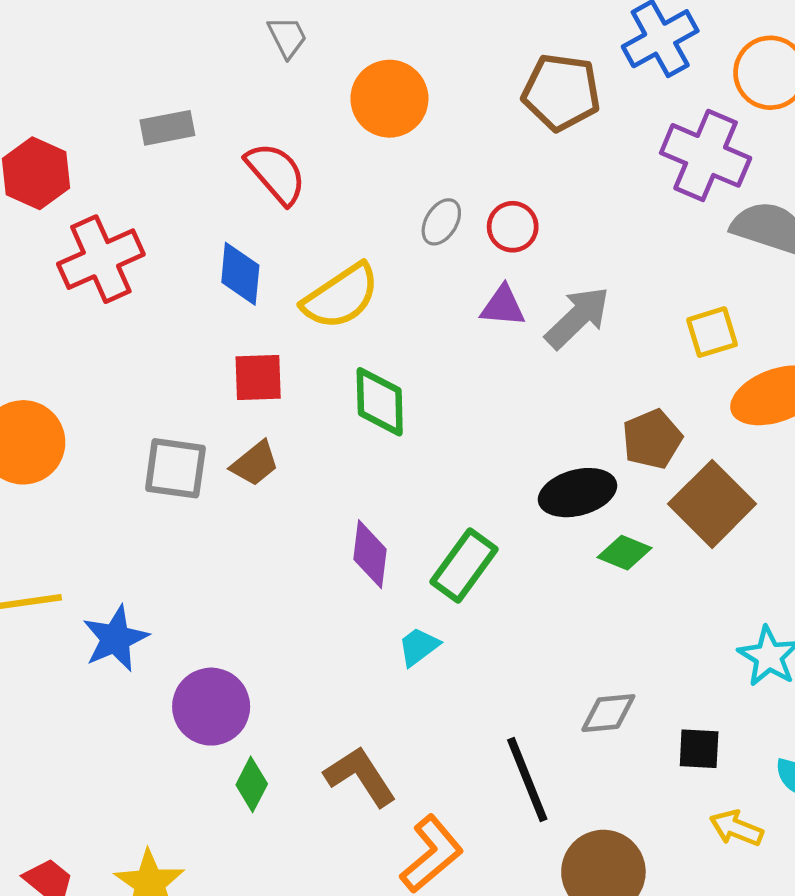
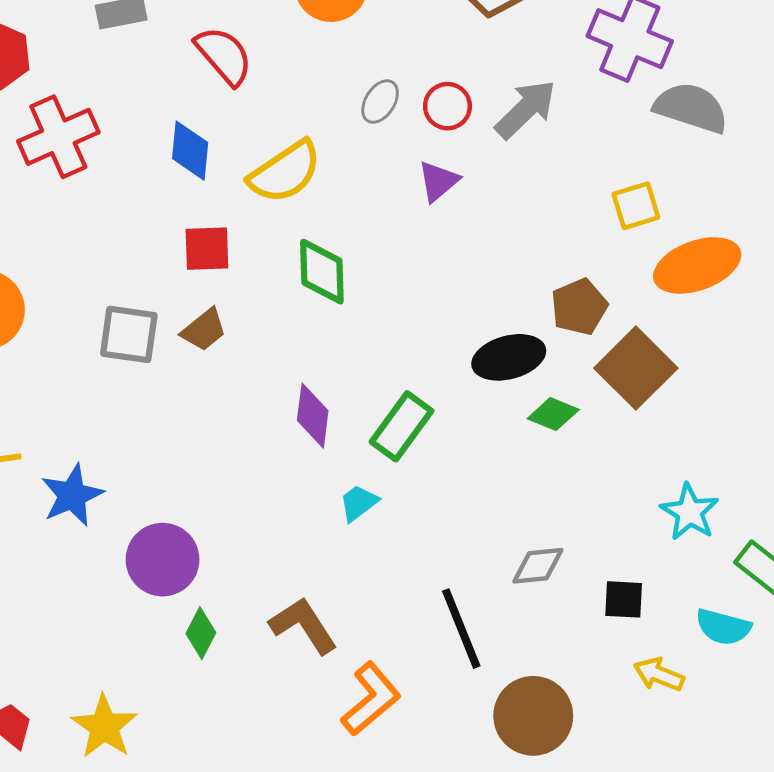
purple triangle: (503, 306) -> (438, 181), turned -45
gray arrow: (577, 318) -> (526, 109), moved

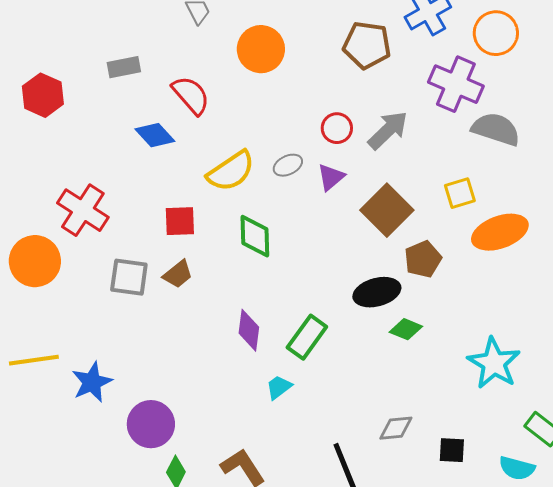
gray ellipse: (380, 102) -> (288, 165), moved, turned 32
red cross: (58, 137) -> (83, 210), moved, turned -33
blue diamond: (190, 151) -> (155, 135), moved, turned -48
brown square: (636, 368) -> (387, 210), moved
cyan star: (690, 512) -> (494, 363), moved, size x1.4

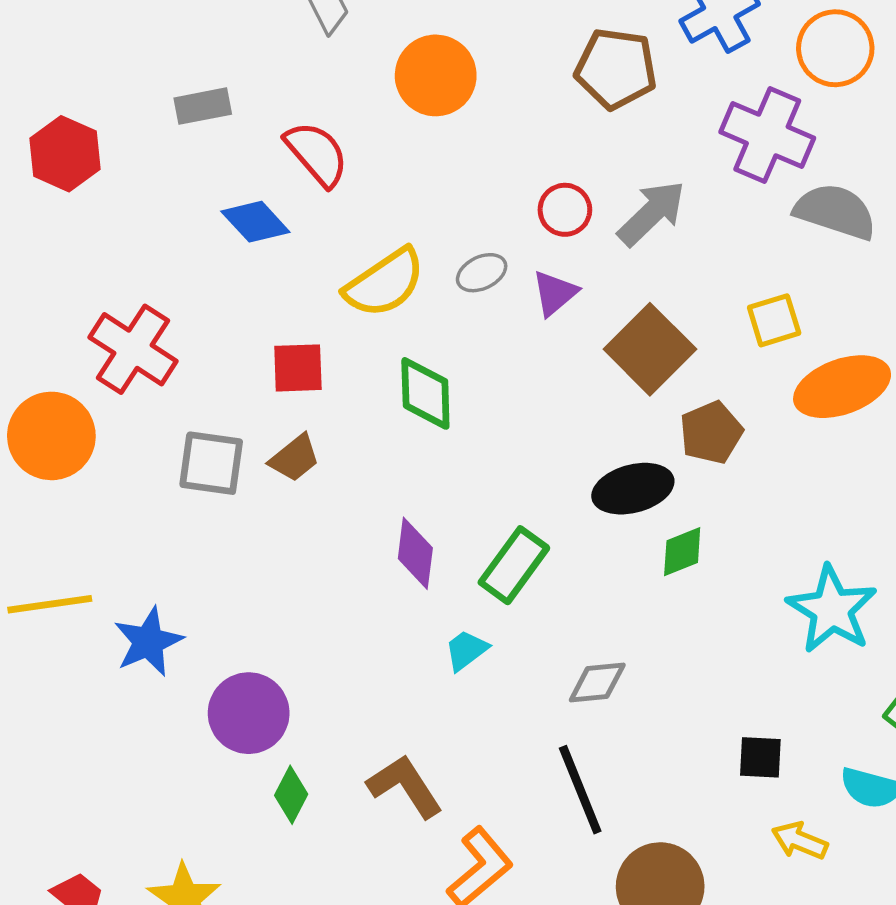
green diamond: (406, 329) -> (682, 552), turned -44
gray diamond: (396, 428) -> (597, 682), moved

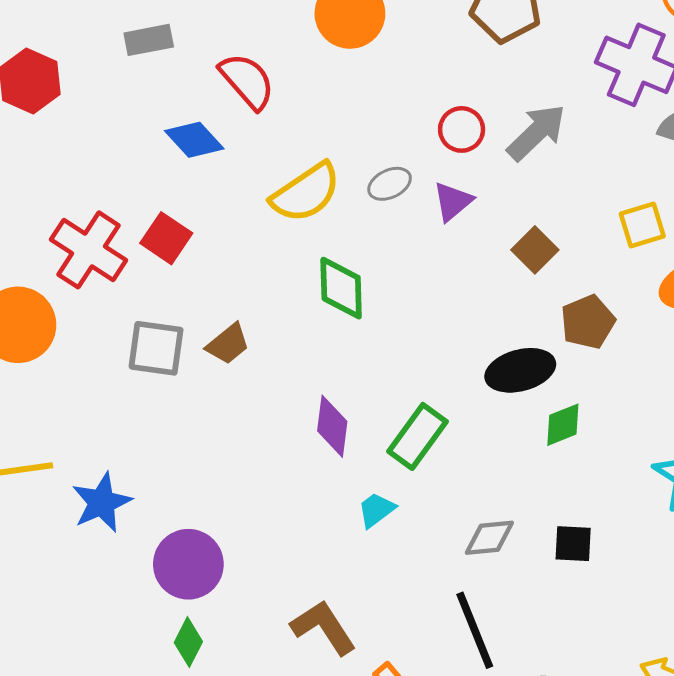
brown square: (650, 349) -> (535, 250), size x0.6
red square: (298, 368) -> (166, 238), moved, turned 36
black square: (760, 757) -> (573, 544), moved
green diamond: (291, 795) -> (188, 642), moved

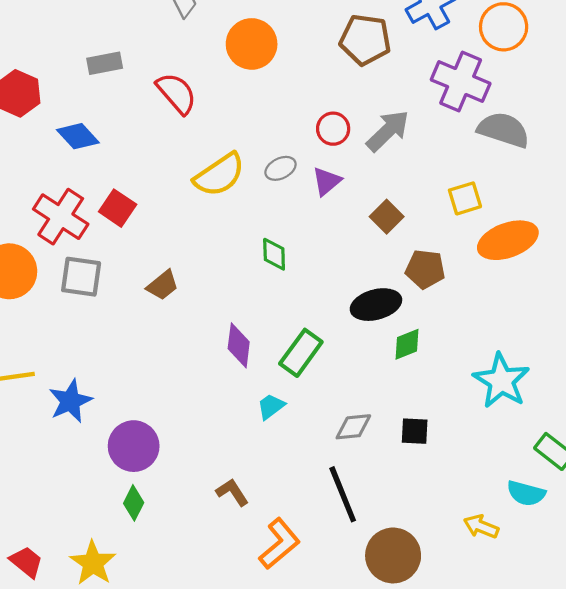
blue diamond: (194, 140) -> (78, 136), moved
green diamond: (341, 288) -> (274, 254), moved, size x0.7
brown pentagon: (588, 322) -> (425, 269), turned 30
gray square: (156, 348) -> (81, 277), moved
brown L-shape: (323, 627) -> (232, 492), size x0.7

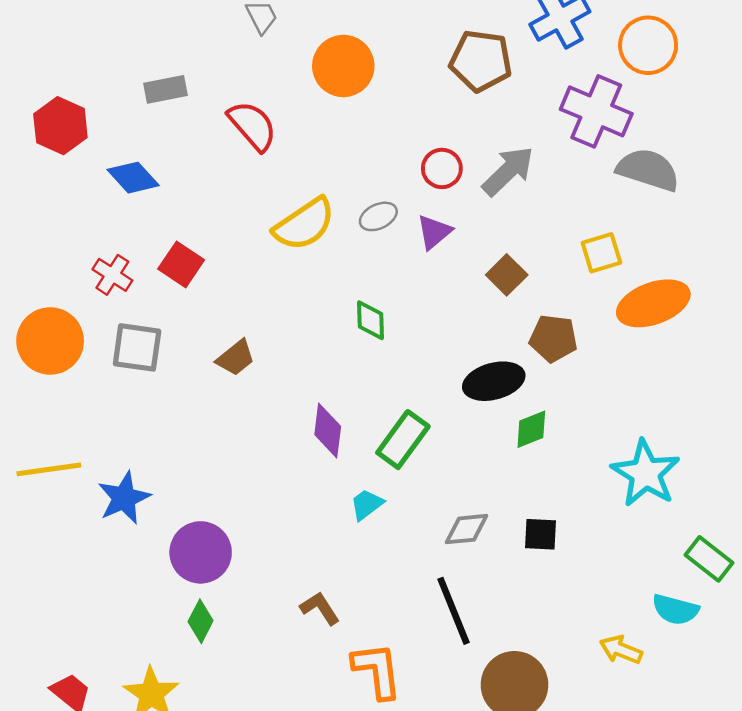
red cross: (61, 217) -> (112, 275), size x0.6
orange L-shape: (279, 544) -> (377, 670), turned -57

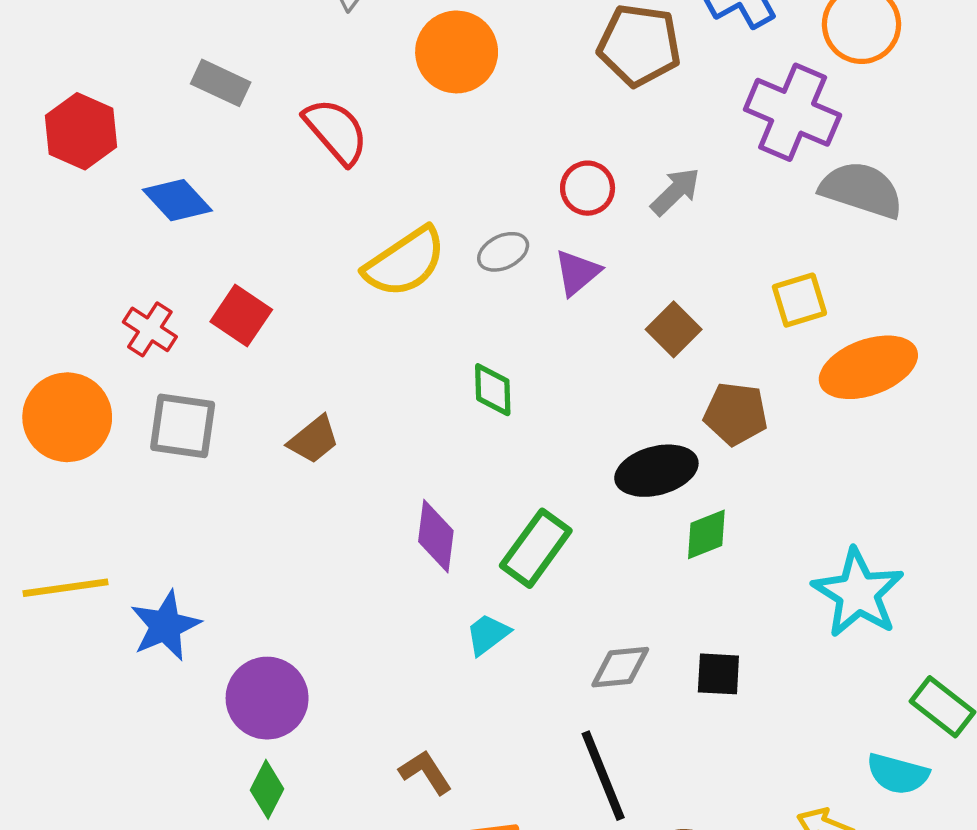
gray rectangle: (166, 89) -> (221, 83), turned 36
gray arrow: (508, 171) -> (675, 192), size x0.7

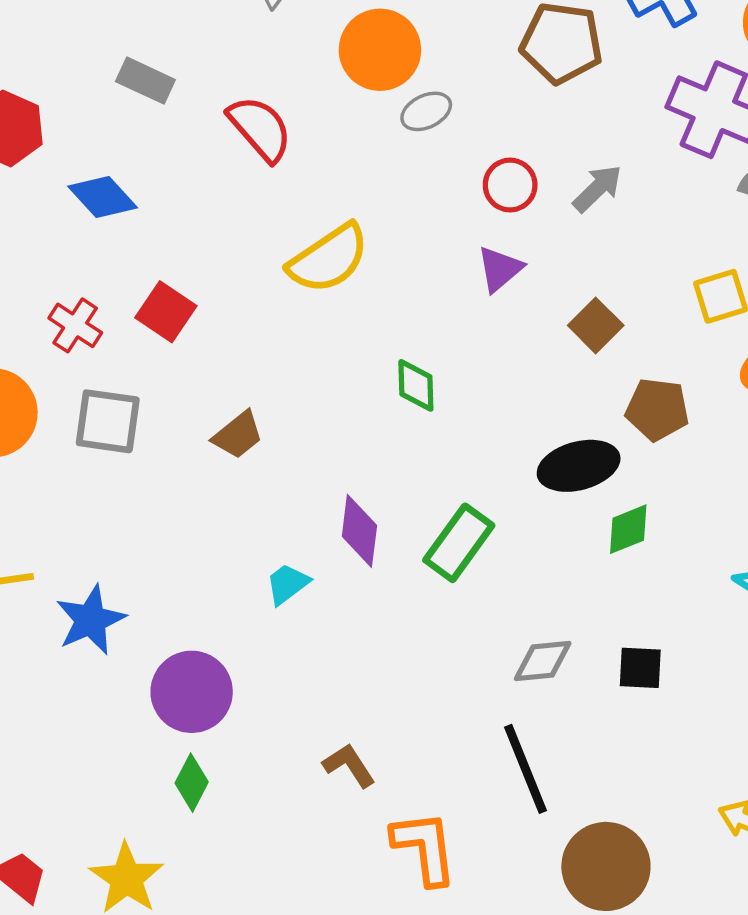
gray ellipse: (503, 252) -> (426, 111), moved
cyan trapezoid: (488, 634) -> (287, 584), moved

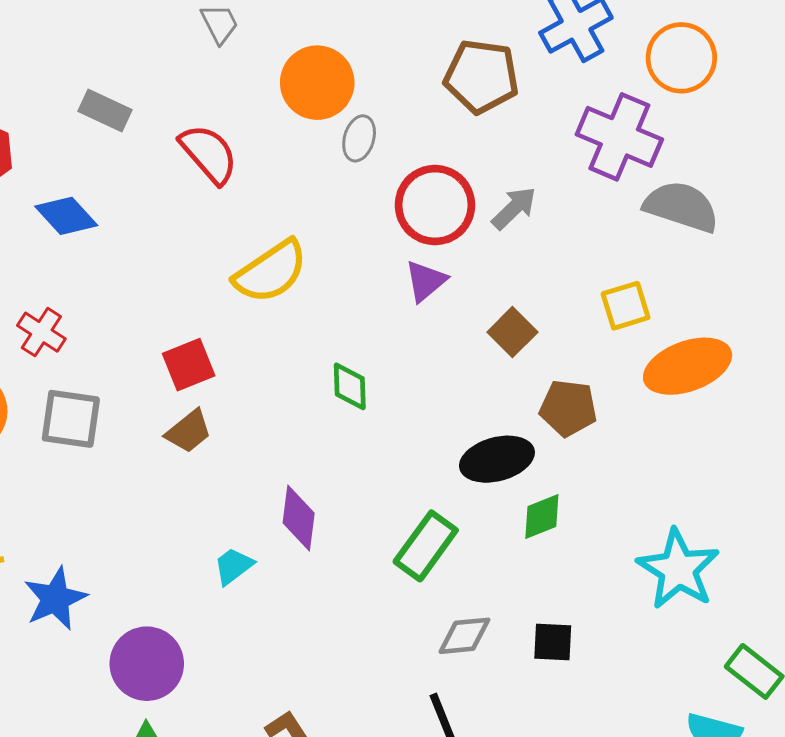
gray ellipse: (426, 111) -> (359, 138), turned -48
red circle: (510, 185) -> (435, 205), size x1.6
red square: (166, 312) -> (189, 365), moved, turned 34
green rectangle: (459, 543) -> (426, 546), moved

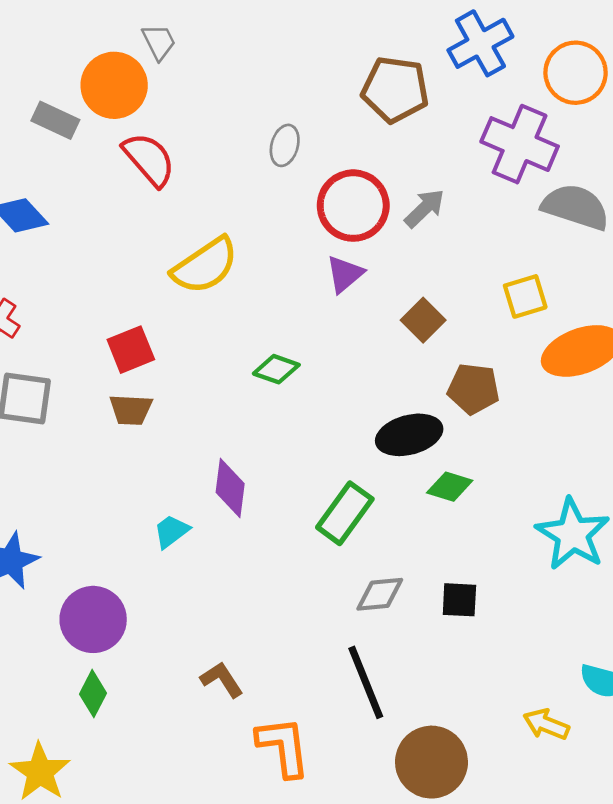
orange circle: (317, 83) -> (114, 85), moved
green diamond: (350, 386) -> (276, 369), turned -69
brown trapezoid: (189, 431) -> (131, 410), turned 42
green diamond: (542, 516) -> (450, 487), turned 39

